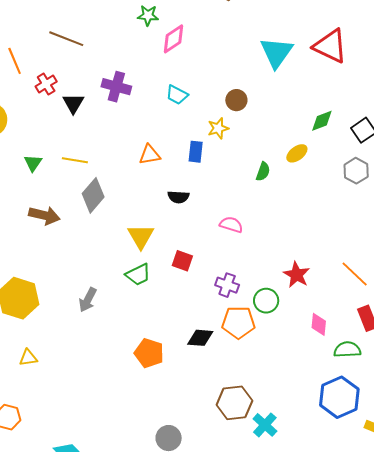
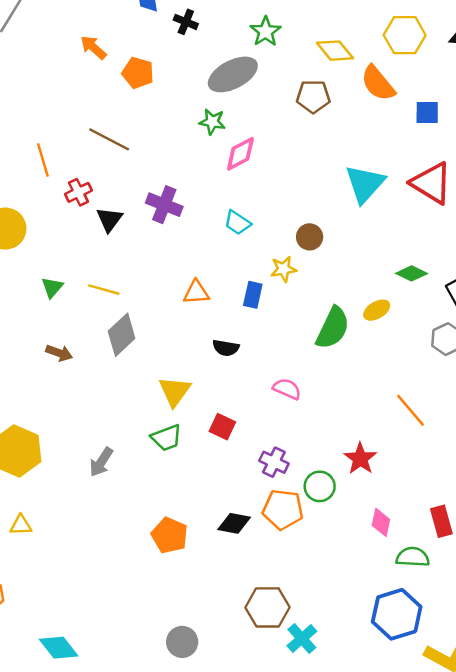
green diamond: (322, 121) -> (412, 273), turned 40
green semicircle: (263, 172) -> (333, 328), size x1.8
brown arrow: (44, 215) -> (59, 353), size x0.7
orange line: (355, 274) -> (410, 410), moved

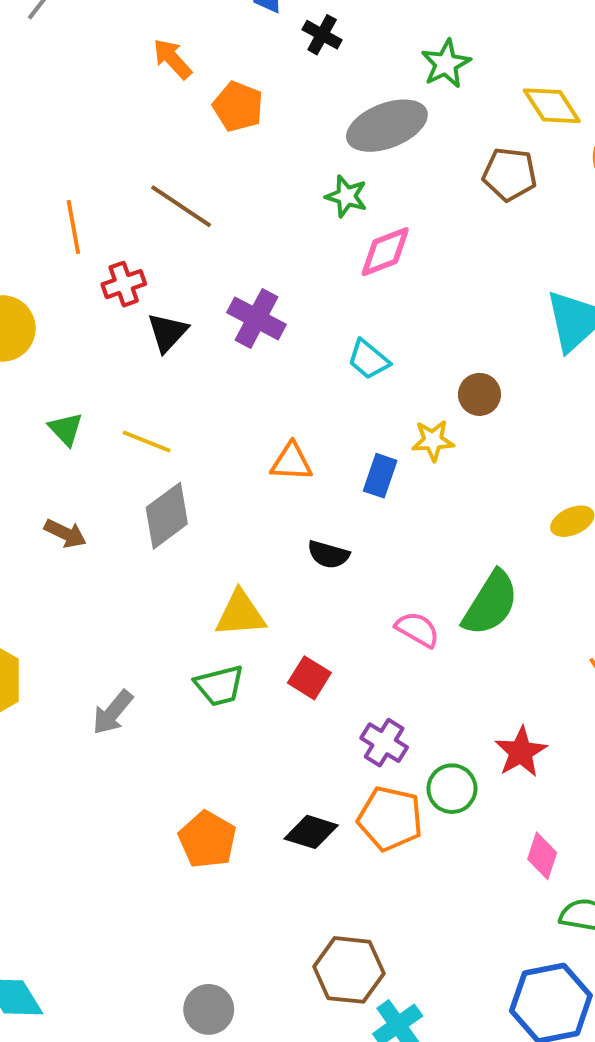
green triangle: (52, 287) -> (66, 429), turned -30
green semicircle: (333, 328) -> (491, 603), moved
yellow triangle: (175, 391) -> (240, 614), turned 44

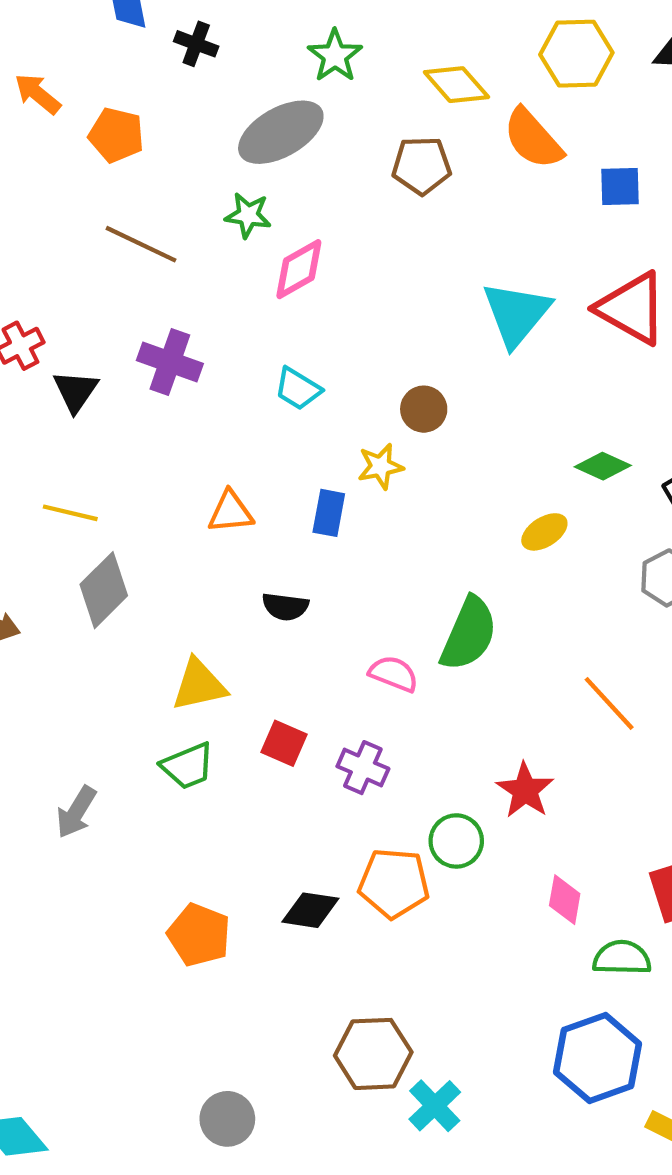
brown line: (181, 206) -> (141, 244), moved
purple cross: (384, 743) -> (363, 768), moved

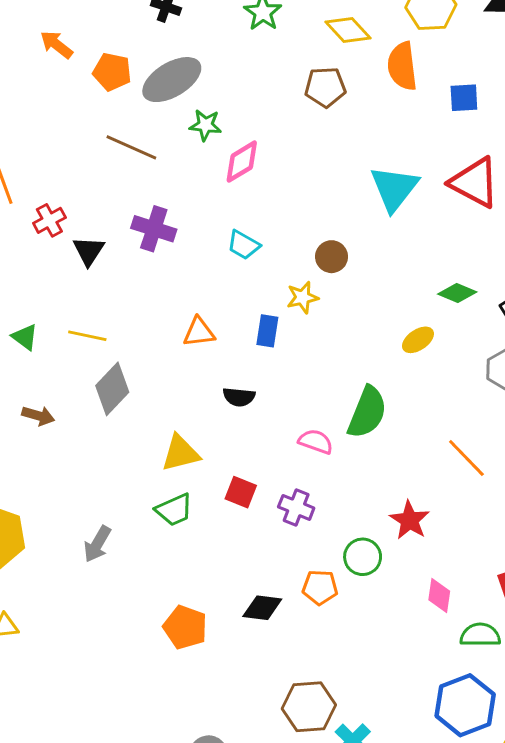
gray ellipse: (281, 132) -> (172, 80), moved
orange semicircle: (533, 139) -> (402, 66), turned 36
orange pentagon: (394, 883) -> (320, 587), size x0.7

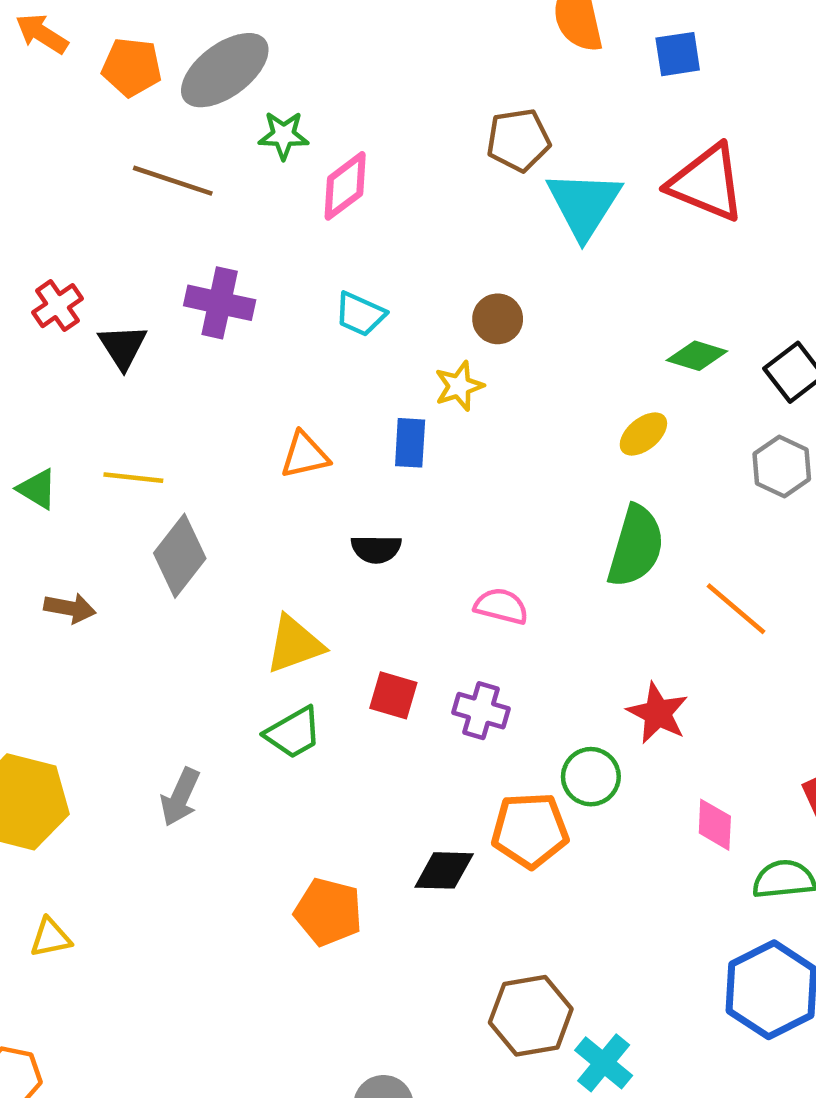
brown pentagon: (325, 87) -> (518, 140), moved
green semicircle: (367, 412) -> (636, 546), moved
orange pentagon: (320, 587) -> (530, 830), size x1.4

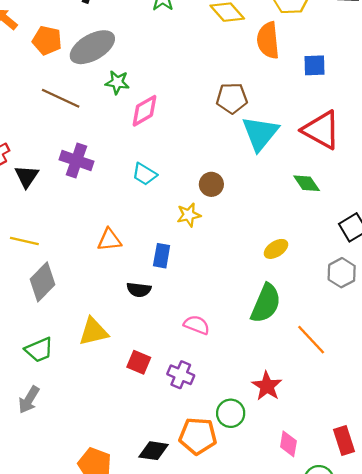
green diamond: (697, 356) -> (307, 183), moved, turned 32
blue rectangle: (410, 443) -> (162, 256), moved
green trapezoid: (293, 733) -> (39, 350), moved

